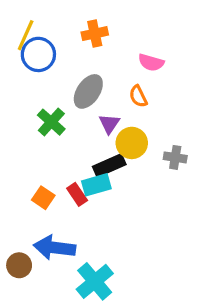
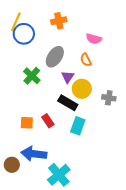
black rectangle: (109, 166) -> (68, 103), turned 54
cyan rectangle: (96, 185) -> (78, 126), moved, turned -54
orange square: (43, 198) -> (27, 123), turned -32

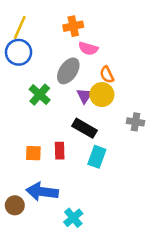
blue circle: (24, 34) -> (19, 52), moved
pink semicircle: (94, 39) -> (88, 49), moved
yellow circle: (82, 89) -> (102, 95), moved
red rectangle: (48, 121) -> (60, 151), turned 32
cyan cross: (59, 175) -> (73, 218), size x0.7

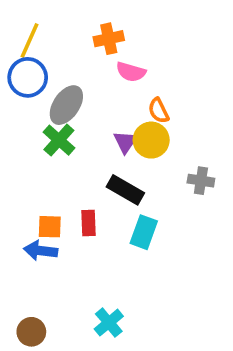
gray ellipse: (68, 71) -> (66, 105), moved
blue arrow: (42, 192) -> (41, 251), moved, size x0.7
brown circle: (15, 205) -> (31, 332), moved

